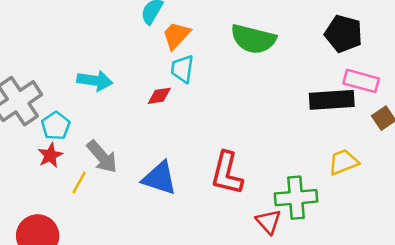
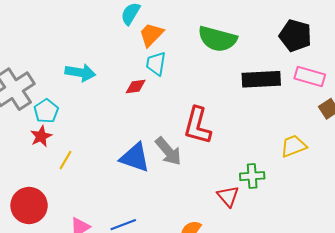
black rectangle: (332, 100) -> (261, 79), moved
gray arrow: (102, 157) -> (168, 151), moved
red L-shape: (227, 173) -> (197, 126), moved
green cross: (296, 198) -> (252, 176), size x0.7

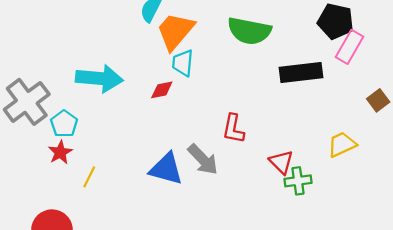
orange trapezoid: (151, 35) -> (175, 31), size x1.4
cyan arrow: (80, 73) -> (99, 78), size x1.4
pink rectangle: (310, 76) -> (350, 47), moved, turned -72
red L-shape: (197, 126) -> (233, 129), size x0.7
red triangle: (228, 196) -> (281, 162), moved

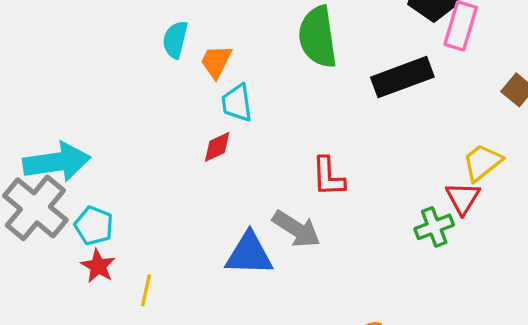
orange trapezoid: (175, 31) -> (216, 62), size x0.6
green semicircle: (249, 31) -> (318, 37), turned 84
cyan arrow: (99, 78) -> (57, 162), moved
red triangle: (281, 162) -> (463, 198), moved, turned 30

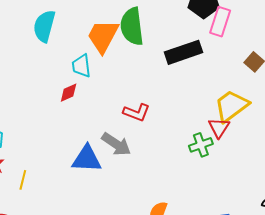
cyan semicircle: (175, 40) -> (44, 26), size x1.4
orange trapezoid: (216, 62) -> (103, 36), moved, size x1.6
yellow trapezoid: (482, 162) -> (231, 106), size x1.4
red L-shape: (328, 177) -> (136, 113), turned -68

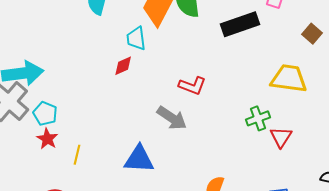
yellow trapezoid: (231, 106) -> (289, 79), turned 45
red triangle: (219, 128) -> (281, 137), moved
blue triangle: (87, 159) -> (139, 159), moved

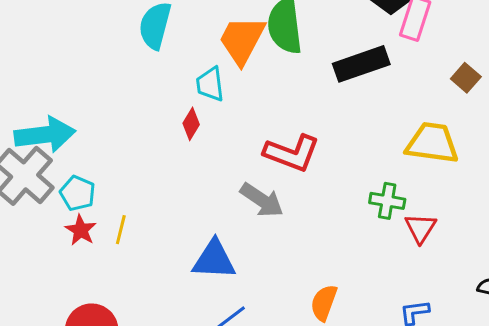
red diamond: (123, 66) -> (191, 124), turned -35
red L-shape: (192, 86) -> (292, 153), size x1.4
green cross: (258, 118) -> (387, 201), turned 30
yellow line: (77, 155) -> (121, 230), moved

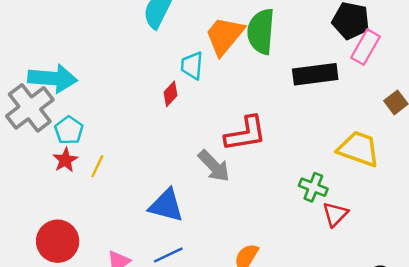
red L-shape: (292, 153) -> (245, 134), turned -42

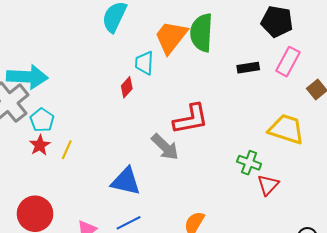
pink rectangle: (365, 47) -> (288, 62), moved
black rectangle: (315, 74) -> (248, 68), size x0.6

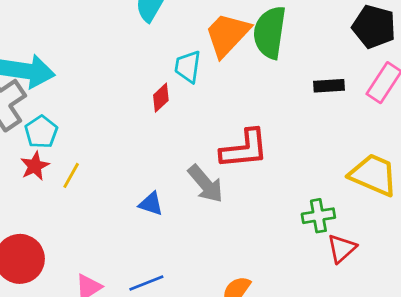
green cross: (249, 163) -> (318, 216), turned -35
blue triangle: (126, 181) -> (151, 204), moved, size x0.6

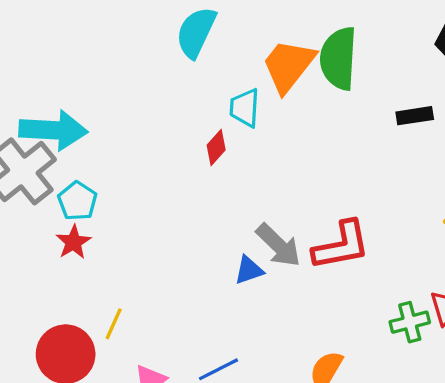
red L-shape: (244, 149) -> (341, 246), moved
yellow line: (71, 175) -> (114, 324), moved
blue triangle: (151, 204) -> (249, 270), moved, turned -32
green cross: (318, 216) -> (410, 322), moved

